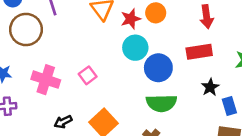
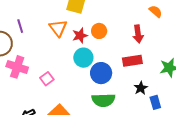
pink cross: (46, 80) -> (17, 67), moved

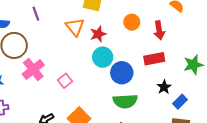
purple line: (20, 26) -> (36, 14), moved
orange circle: (99, 31) -> (132, 22), moved
pink cross: (17, 67) -> (33, 69), turned 35
blue rectangle: (155, 102) -> (180, 102), turned 64

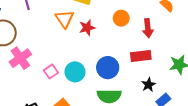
cyan circle: (103, 57) -> (75, 72), moved

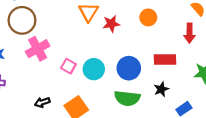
red arrow: (148, 28) -> (190, 33), moved
pink square: (51, 71) -> (68, 66), turned -32
black star: (149, 85) -> (161, 89), moved

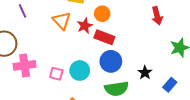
orange circle: (148, 17) -> (102, 14), moved
pink cross: (38, 49) -> (25, 65), turned 35
red rectangle: (165, 59) -> (104, 37), moved, turned 36

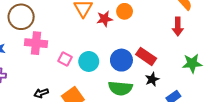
red rectangle: (104, 37) -> (146, 56), moved

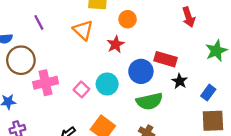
red star: (105, 19) -> (116, 44), moved
pink square: (65, 59) -> (81, 89), turned 32

